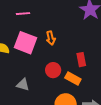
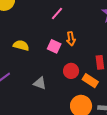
pink line: (23, 14) -> (57, 13), moved, turned -48
pink square: (26, 43) -> (54, 46), moved, size x0.6

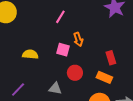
red circle: (71, 71) -> (75, 73), moved

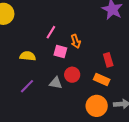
pink line: (60, 17) -> (51, 32), moved
gray triangle: (55, 88) -> (56, 83), moved
purple line: (18, 89) -> (27, 86), moved

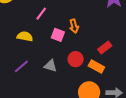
pink line: (51, 32) -> (41, 14), moved
red rectangle: (108, 60) -> (105, 48), turned 64
red circle: (72, 75) -> (76, 59), moved

